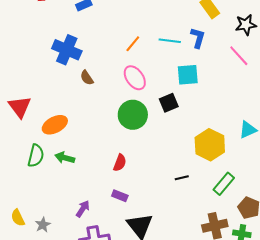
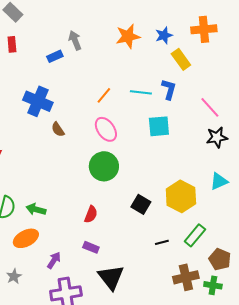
black star: (246, 25) -> (217, 137), moved
black square: (169, 103) -> (141, 204), moved, turned -36
orange ellipse: (55, 125) -> (26, 238), moved
black line: (182, 178) -> (162, 242), moved

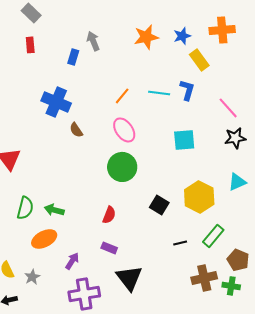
blue rectangle: (55, 56) -> (73, 57), turned -49
cyan square: (159, 126) -> (184, 140), moved

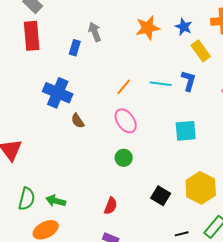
blue star: (182, 36) -> (184, 27), turned -30
red rectangle: (30, 45) -> (32, 36), size x1.8
green circle: (122, 167) -> (124, 158), size x0.6

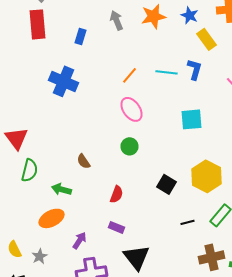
gray arrow: (95, 32) -> (116, 20), moved
brown semicircle: (78, 121) -> (84, 161), moved
green semicircle: (27, 199) -> (30, 170), moved

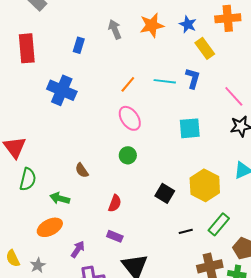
red rectangle: (38, 24) -> (27, 48), moved

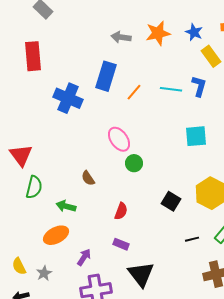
gray arrow: (115, 29) -> (121, 37), turned -60
blue rectangle: (79, 45) -> (106, 76), moved, size x1.8
pink ellipse: (130, 118) -> (119, 139), moved

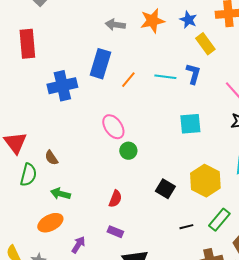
blue cross: (68, 98) -> (62, 86), turned -36
brown semicircle: (88, 178) -> (51, 158), moved

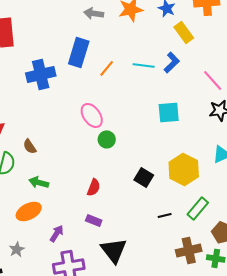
blue L-shape: (193, 74) -> (172, 62), turned 30

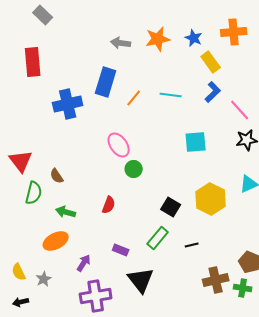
blue L-shape: (172, 62) -> (213, 92), moved
red semicircle: (94, 187) -> (109, 205), moved
green rectangle: (198, 208) -> (158, 238), moved

